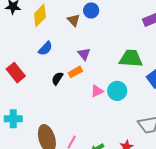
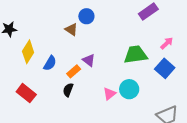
yellow diamond: (40, 15) -> (28, 52), moved
orange rectangle: (75, 72) -> (74, 71), moved

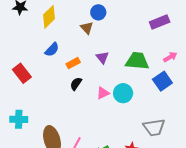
brown triangle: (71, 29) -> (87, 28), moved
yellow diamond: (28, 52) -> (49, 17), moved
purple triangle: (89, 60) -> (102, 58), moved
black semicircle: (68, 90) -> (76, 84), moved

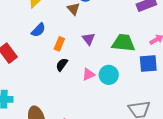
orange rectangle: (73, 63) -> (59, 44), turned -40
blue square: (162, 81) -> (148, 63), turned 30

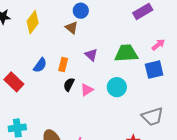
blue semicircle: (38, 30) -> (40, 65), moved
pink triangle: (88, 74) -> (87, 90), moved

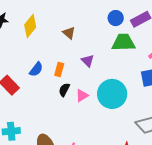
blue circle: (81, 11) -> (116, 18), moved
green trapezoid: (126, 53) -> (124, 42), moved
cyan circle: (117, 87) -> (112, 94), size x1.5

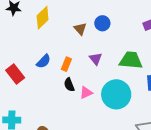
blue circle: (116, 18) -> (102, 23), moved
green trapezoid: (124, 42) -> (131, 60), moved
black semicircle: (64, 90) -> (69, 85), turned -56

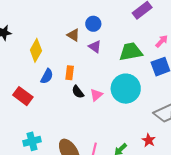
yellow diamond: (43, 18) -> (36, 50), moved
purple triangle: (96, 59) -> (95, 47), moved

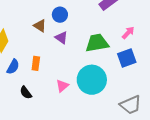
black semicircle: (78, 92) -> (26, 93), moved

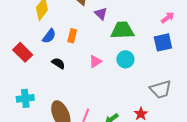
green trapezoid: (97, 43) -> (122, 30), moved
cyan circle: (92, 80) -> (125, 59), size x0.6
black semicircle: (26, 93) -> (58, 63), turned 152

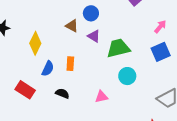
pink triangle: (95, 61) -> (101, 97), moved, turned 32

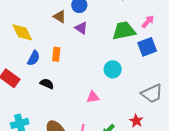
yellow diamond: (35, 43) -> (22, 32), turned -55
green trapezoid: (118, 48) -> (124, 31), moved
pink triangle: (101, 97) -> (93, 97), moved

